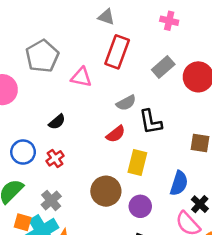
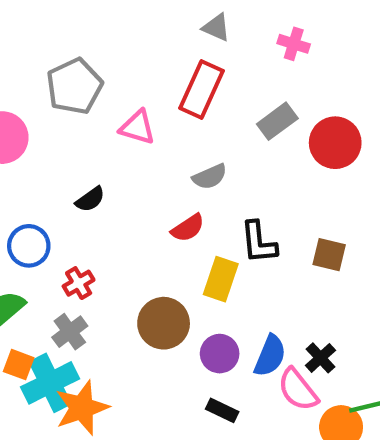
gray triangle: (106, 17) -> (216, 27), moved
black L-shape: (151, 122) -> (259, 242), moved
red cross: (55, 158) -> (79, 283), moved
blue semicircle: (179, 183) -> (270, 356), moved

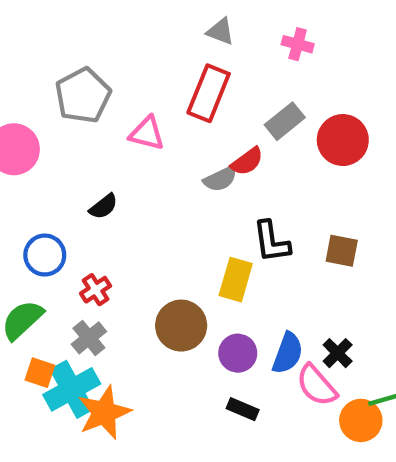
red semicircle: (188, 228) -> (247, 161), moved

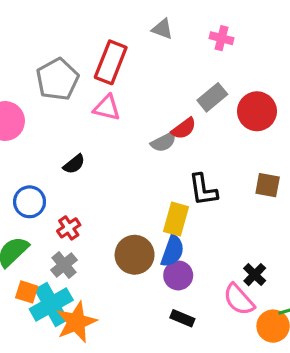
red rectangle: (209, 93) -> (111, 62), moved
brown square: (342, 251) -> (268, 185), moved
blue semicircle: (288, 353) -> (172, 251), moved

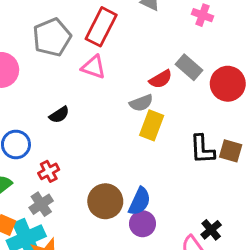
gray rectangle: (212, 97) -> (189, 67), turned 75
red semicircle: (184, 128) -> (161, 79), moved
black L-shape: (203, 190) -> (202, 149), moved
yellow rectangle: (176, 219) -> (152, 125), moved

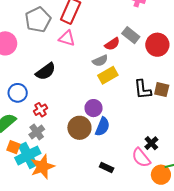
black semicircle: (59, 115) -> (46, 71), size x1.5
yellow rectangle: (152, 125) -> (108, 75), turned 42
purple circle: (143, 224) -> (94, 108), moved

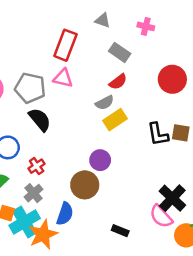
gray pentagon: (38, 20) -> (30, 88), moved, turned -30
gray rectangle: (131, 35) -> (120, 52), moved
black semicircle: (46, 71) -> (40, 120), turned -90
blue semicircle: (102, 127) -> (65, 214), moved
black cross: (151, 143) -> (172, 198), size x1.6

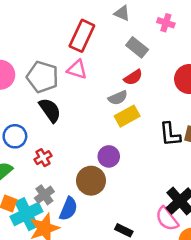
gray cross: (33, 193) -> (44, 195), moved

